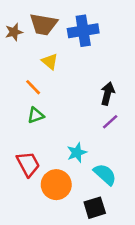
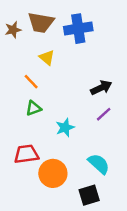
black arrow: (108, 94) -> (101, 88), turned 50
cyan star: (77, 153) -> (65, 128), moved
red trapezoid: (28, 164) -> (26, 154), turned -70

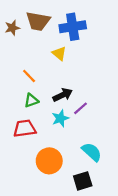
yellow triangle: (47, 57) -> (59, 54), moved
black arrow: (101, 88) -> (63, 95), moved
purple line: (104, 114) -> (80, 108), moved
red trapezoid: (26, 154) -> (25, 128), moved

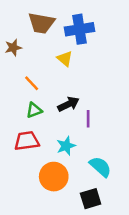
brown star: (12, 28) -> (13, 48), moved
purple line: (80, 108) -> (88, 119), turned -48
cyan star: (60, 118) -> (66, 146), moved

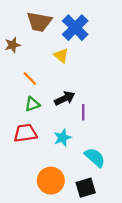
blue cross: (80, 29) -> (75, 28), turned -36
orange circle: (54, 177) -> (51, 181), moved

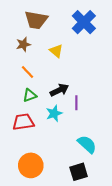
blue cross: (75, 28) -> (84, 22), moved
brown star: (13, 45) -> (23, 44), moved
cyan star: (62, 138) -> (54, 113), moved
orange circle: (51, 181) -> (31, 165), moved

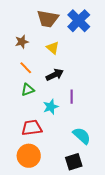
brown trapezoid: (36, 20) -> (48, 19), moved
black arrow: (59, 90) -> (55, 75), moved
red trapezoid: (23, 122) -> (32, 128), moved

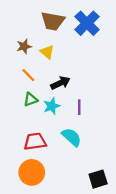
yellow triangle: (53, 48) -> (47, 52), moved
cyan star: (51, 107) -> (52, 106), moved
cyan semicircle: (82, 136) -> (72, 137), moved
black square: (74, 162) -> (98, 179), moved

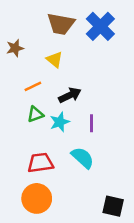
brown star: (24, 46) -> (15, 48), moved
orange line: (28, 75) -> (33, 86), turned -72
black square: (98, 179) -> (113, 206), turned 30

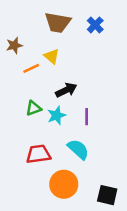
blue cross: (100, 26) -> (95, 25), size x0.6
orange line: (33, 86) -> (31, 68), moved
orange circle: (37, 198) -> (64, 184), moved

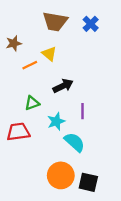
cyan star: (57, 115) -> (56, 121), moved
red trapezoid: (38, 154) -> (18, 132), moved
black square: (107, 195) -> (88, 182), moved

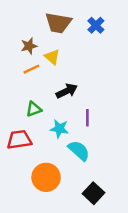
brown star: (14, 43) -> (29, 46), moved
cyan star: (56, 121) -> (59, 129), turned 30
orange circle: (61, 175) -> (46, 177), moved
black square: (88, 182) -> (93, 193), turned 30

